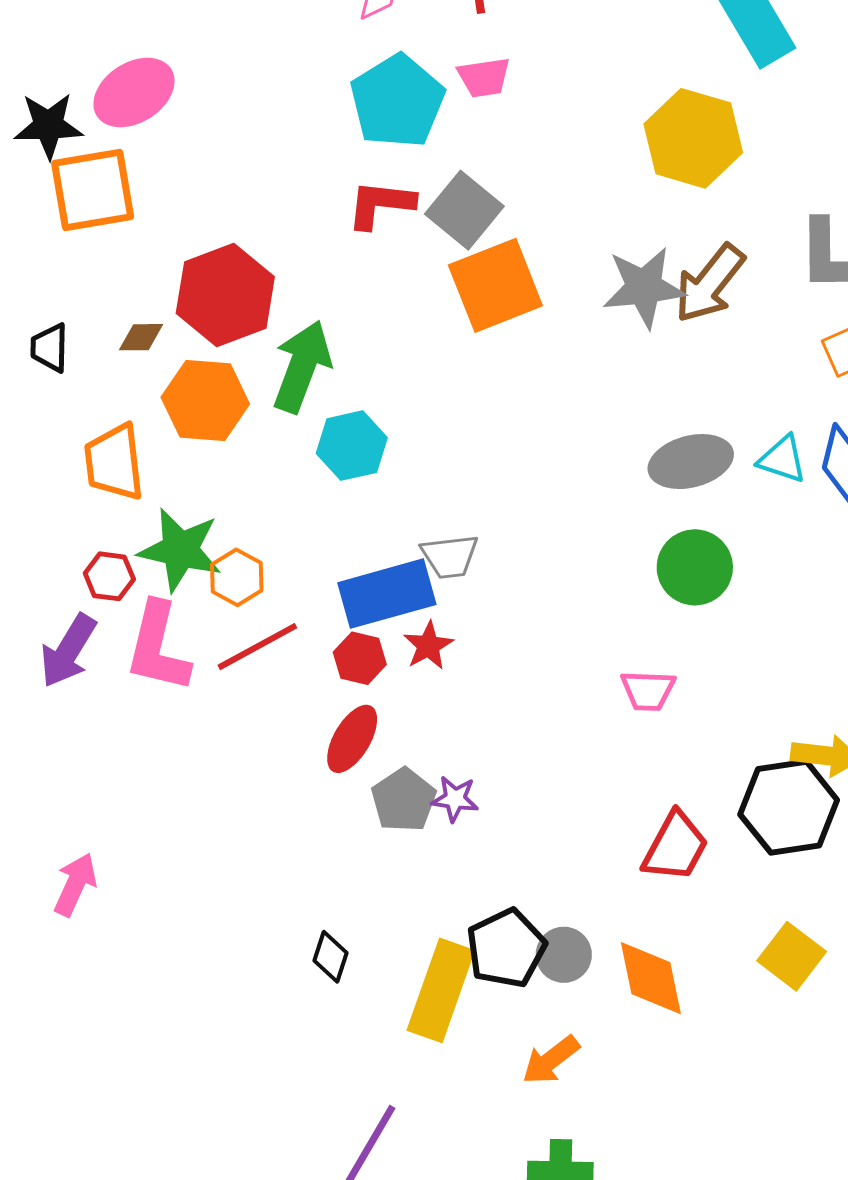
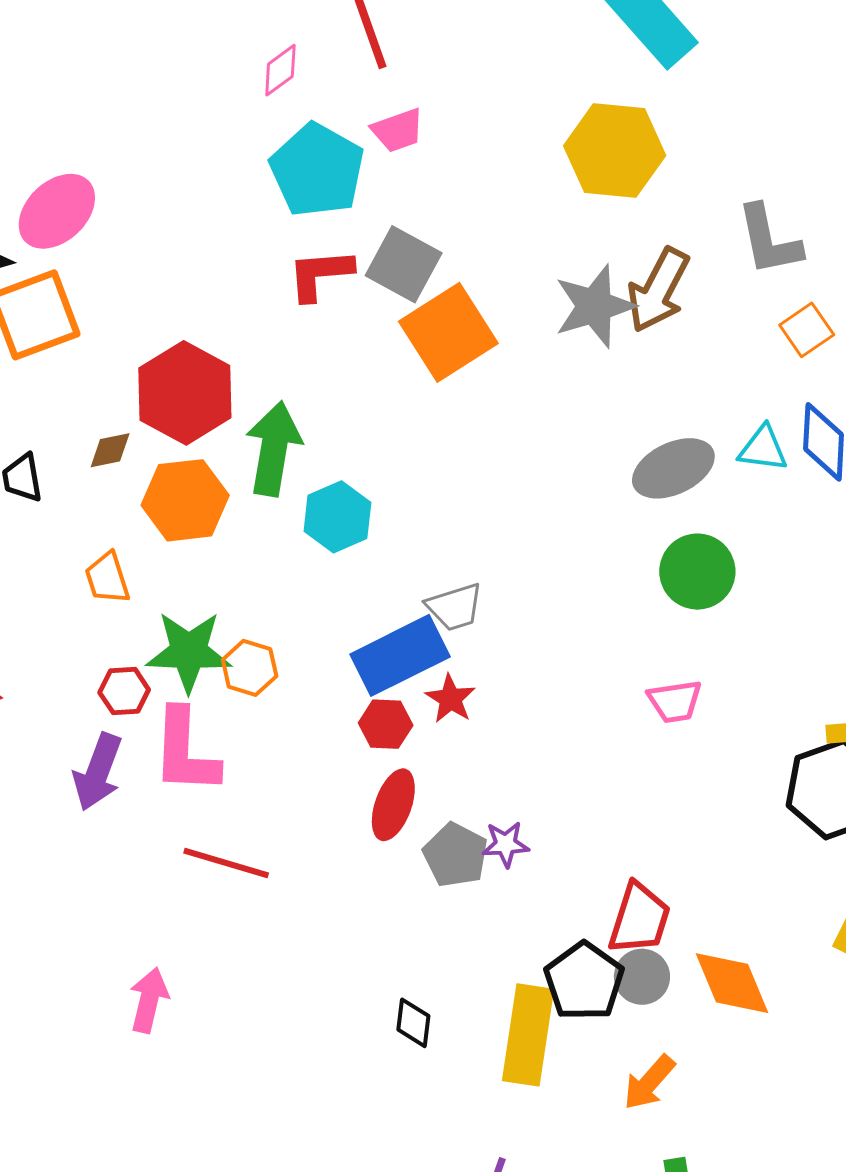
orange trapezoid: (114, 462) -> (107, 578), size x0.7
red line: (257, 647) -> (226, 863), moved, turned 56
red trapezoid: (675, 847) -> (639, 919), moved

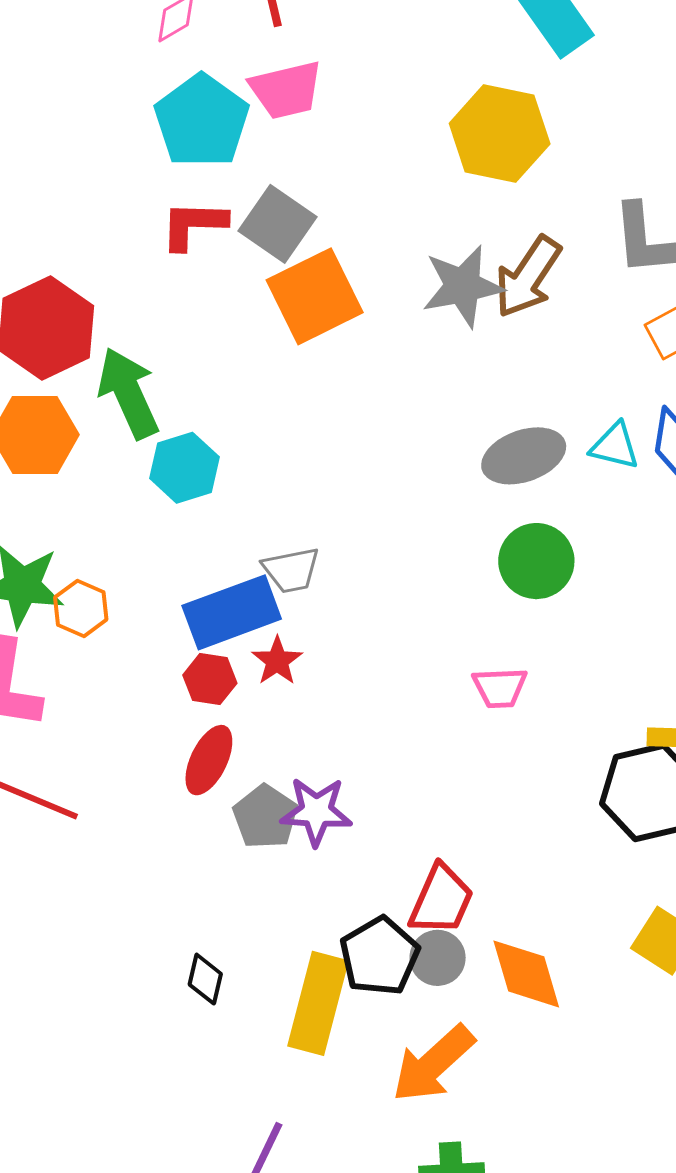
pink trapezoid: (398, 130) -> (286, 90), size x1.4
green arrow: (274, 449) -> (128, 393), turned -40
purple star: (506, 844) -> (316, 811), size x1.5
orange arrow: (649, 1083) -> (433, 1064), size x1.5

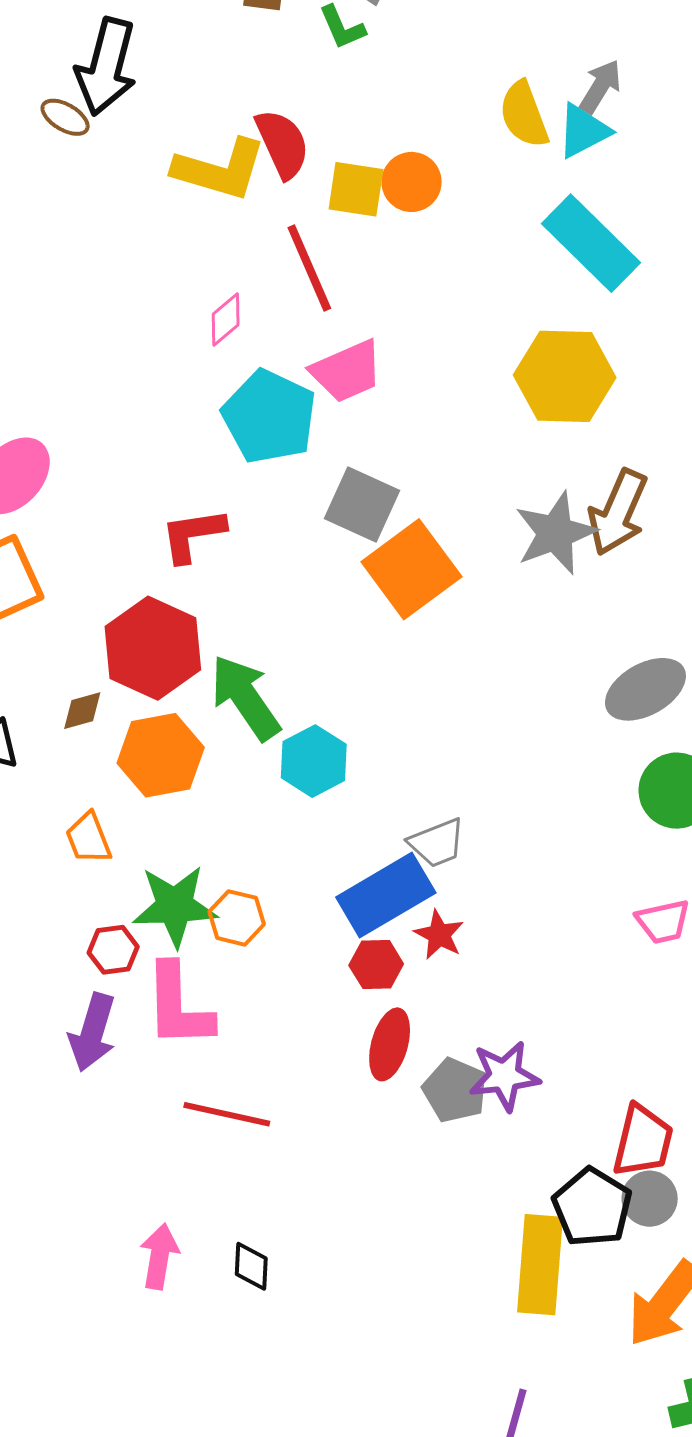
red L-shape: (193, 225) -> (193, 535), moved
black diamond: (205, 979) -> (251, 1266), moved

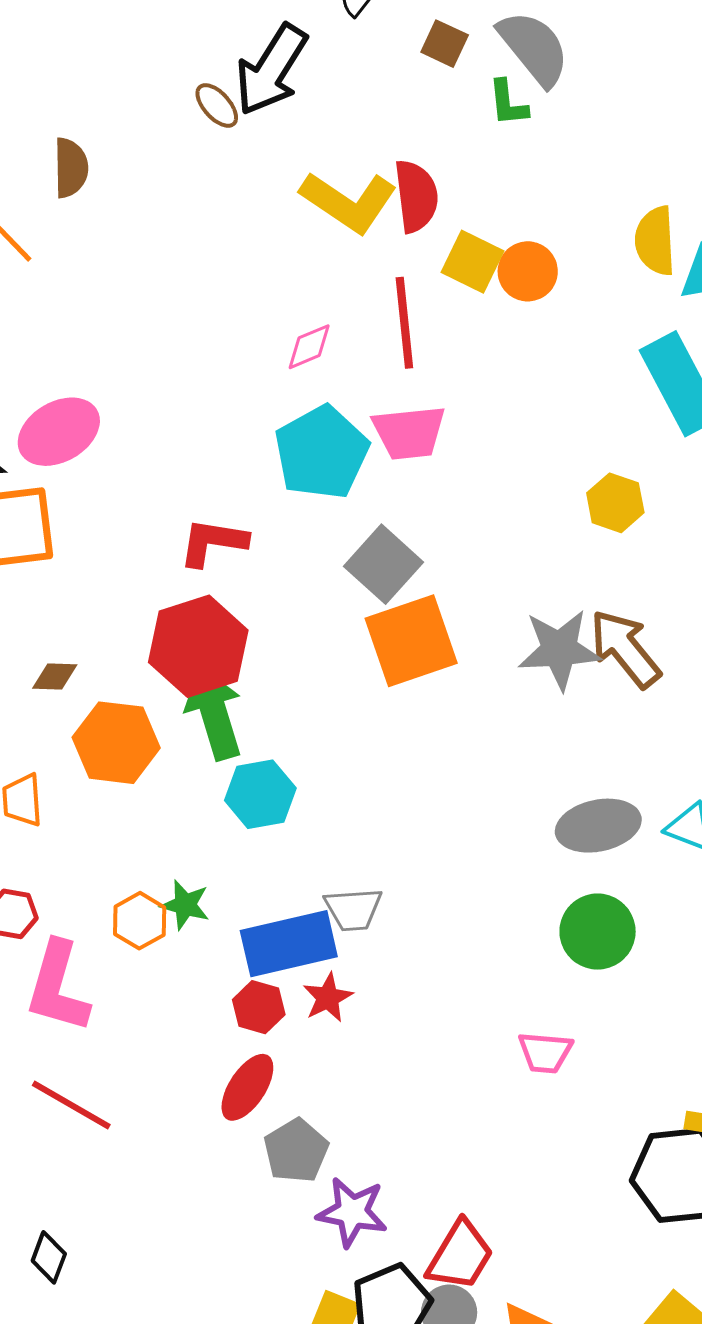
yellow hexagon: (565, 376) -> (615, 503), size x0.6
brown arrow: (618, 512) -> (625, 649), turned 100
red hexagon: (153, 648) -> (198, 646), moved
green star: (175, 906) -> (185, 905), moved, size x0.6
purple star: (504, 1076) -> (352, 1212), moved

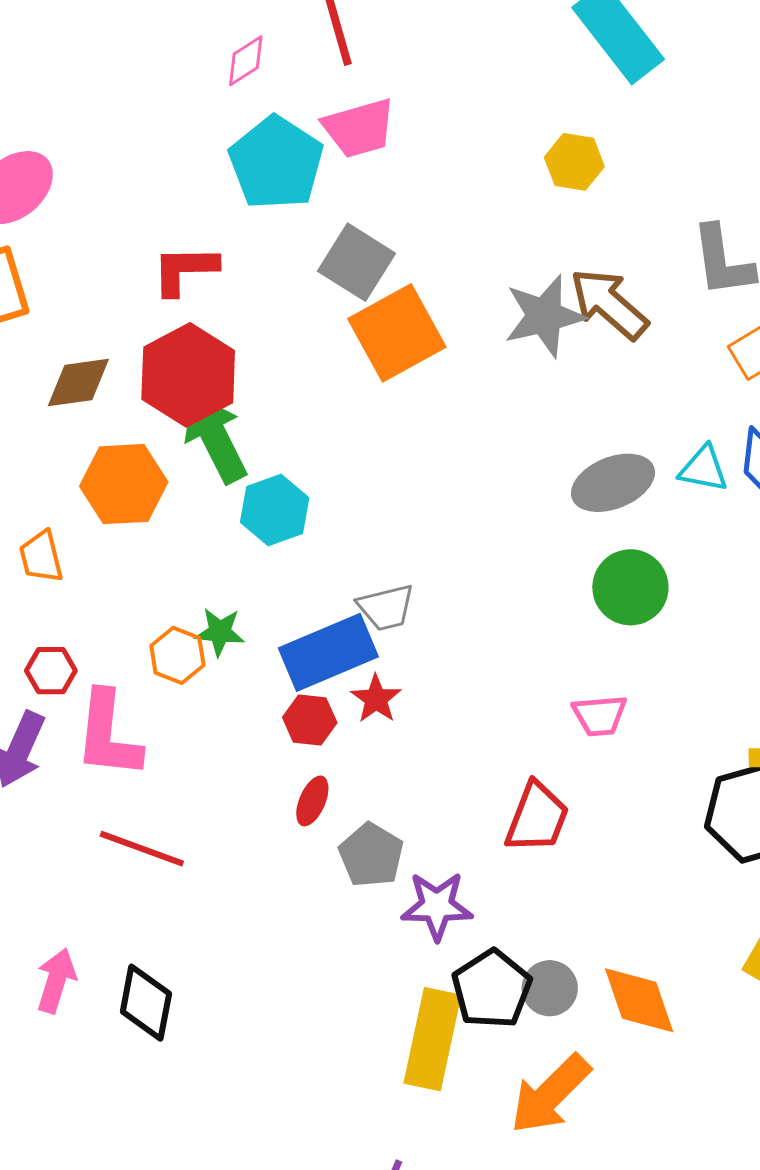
brown diamond: (55, 676) -> (78, 382), moved, size x1.5
red ellipse: (247, 1087) -> (312, 801), size x0.7
red trapezoid: (460, 1256) -> (537, 818), moved
black diamond: (49, 1257) -> (146, 1003), size x1.5

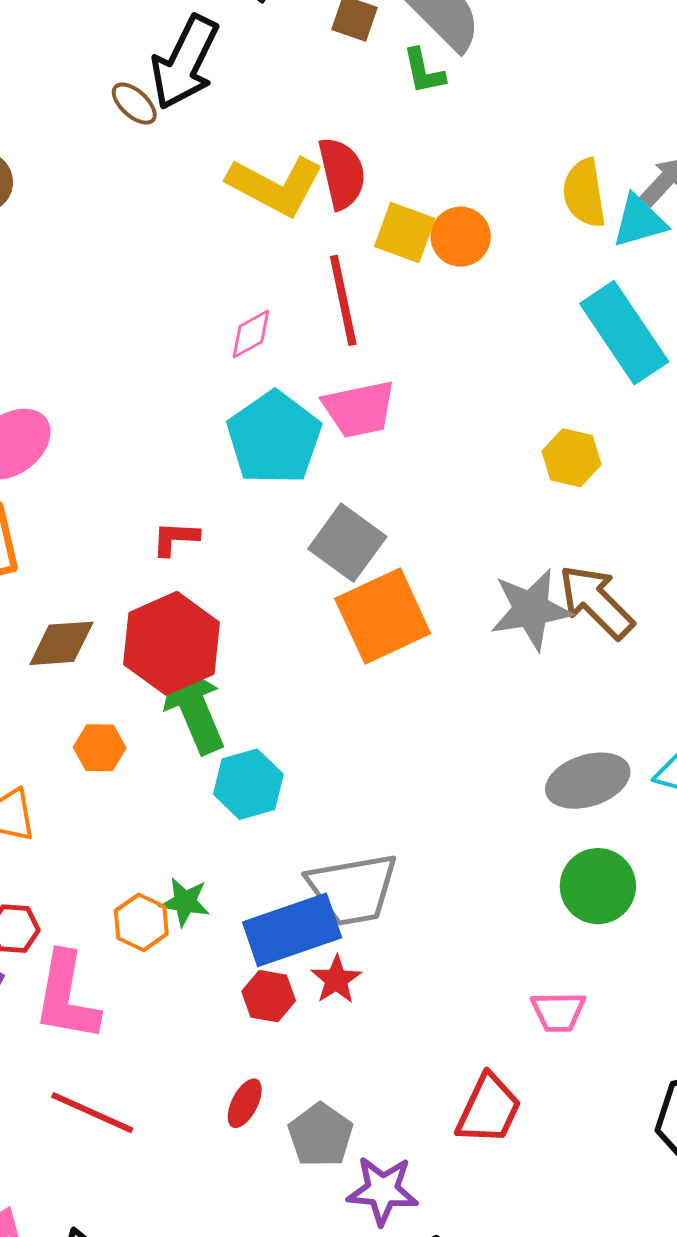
red L-shape: (185, 270) -> (175, 538), size x0.7
orange hexagon: (124, 484) -> (100, 748), size x0.6
gray trapezoid: (386, 607) -> (353, 889), size x1.6
red ellipse: (312, 801) -> (245, 1103), moved

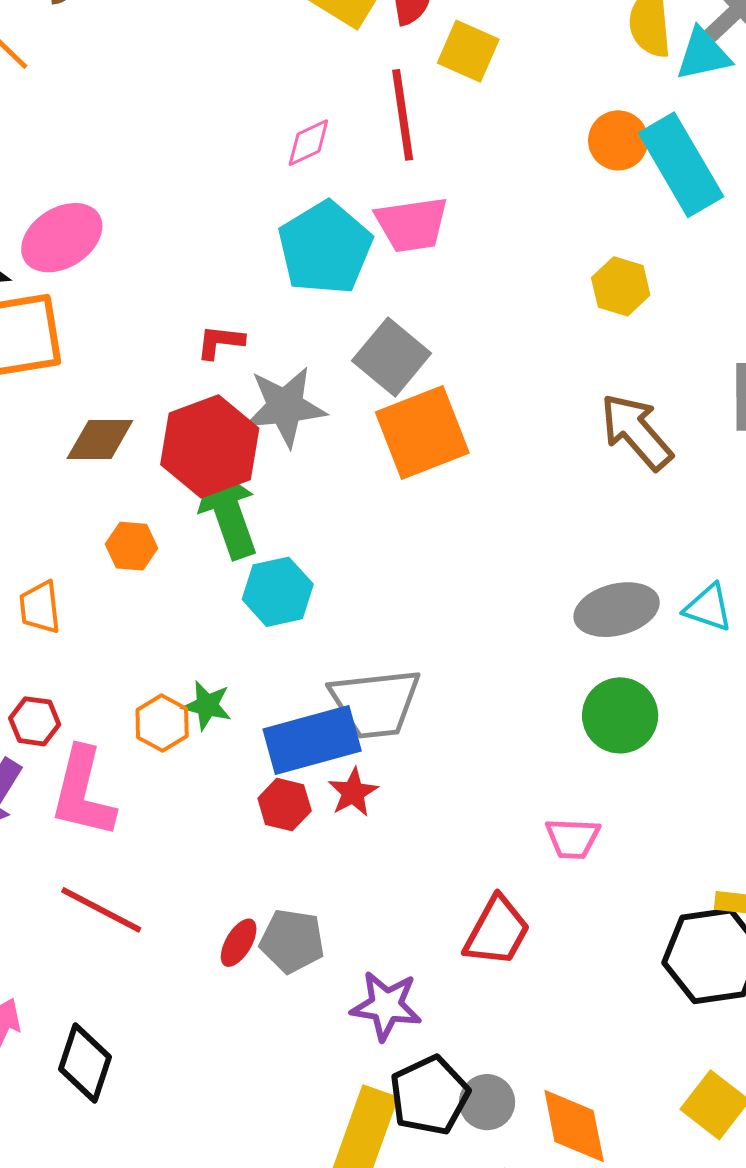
orange circle: (461, 237) -> (618, 140), moved
gray star: (531, 609) -> (285, 407), moved
red ellipse: (245, 1103) -> (239, 943), moved
gray pentagon: (321, 1135) -> (292, 941), moved, turned -30

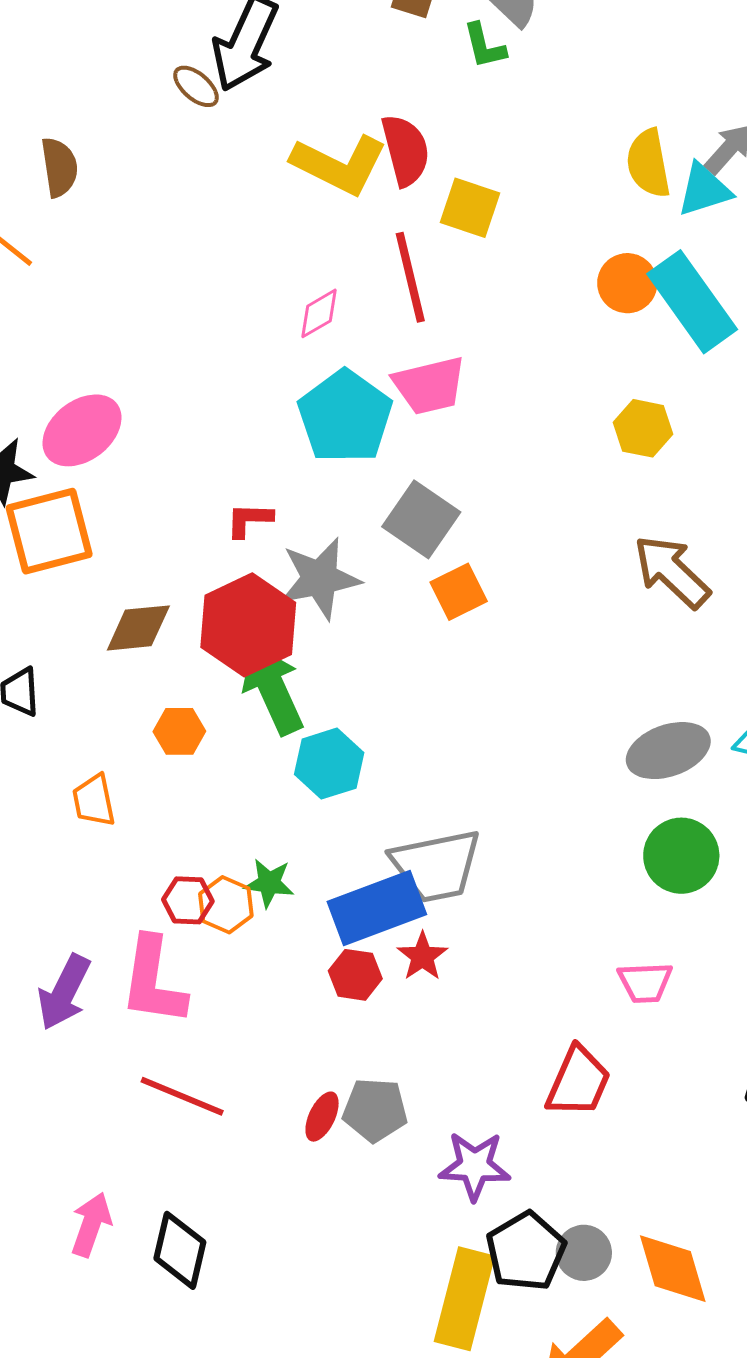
orange square: (422, 432) -> (459, 592), size x0.6
red hexagon: (35, 721) -> (188, 900), moved

